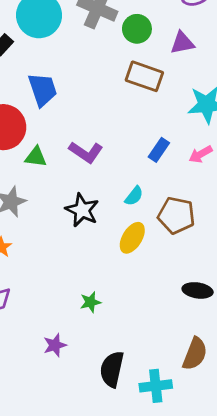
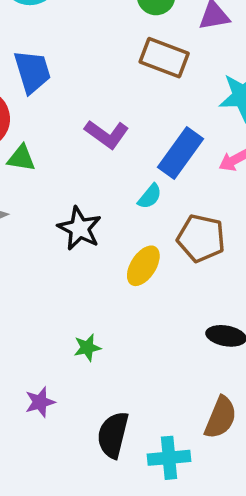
blue rectangle: (159, 150) -> (181, 153), size x1.6
purple L-shape: (86, 152) -> (107, 134), moved
cyan semicircle: (134, 196) -> (150, 196), moved

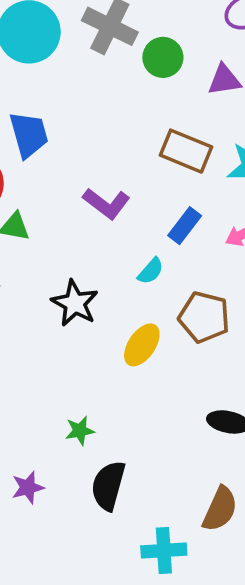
brown rectangle: (164, 58) -> (186, 151), moved
blue rectangle: (181, 153) -> (185, 226), size x0.7
black semicircle: (113, 435) -> (108, 486), moved

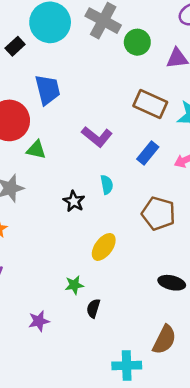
cyan semicircle: (151, 271) -> (107, 185), moved, turned -54
black star: (75, 303) -> (74, 201), size x0.7
yellow ellipse: (142, 345) -> (104, 247), moved
black semicircle: (108, 486) -> (93, 308), moved, size x0.6

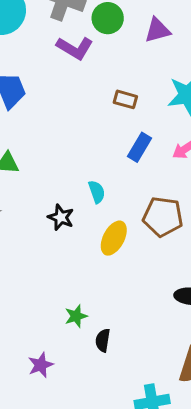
brown rectangle: (150, 104) -> (125, 99), moved, size x0.6
purple L-shape: (97, 137) -> (75, 48), moved
yellow ellipse: (104, 247) -> (114, 238), moved

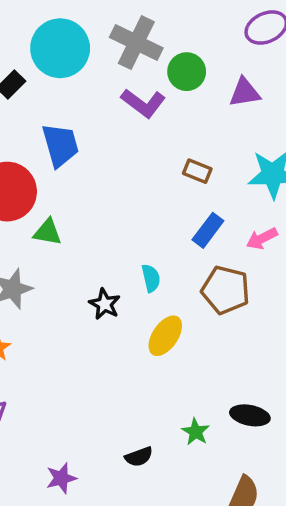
brown pentagon: (163, 217) -> (226, 290), moved
green star: (76, 316) -> (196, 432), moved, turned -30
black semicircle: (103, 340) -> (139, 457), turned -125

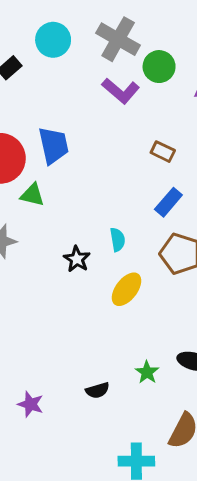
cyan circle: (60, 48) -> (53, 40), size x0.7
blue trapezoid: (60, 145) -> (54, 145), moved
purple star: (61, 478) -> (31, 404), turned 30

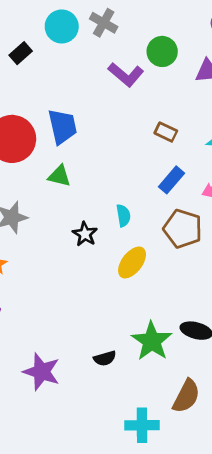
gray cross: (118, 39) -> (104, 23), moved, size x0.7
green triangle: (32, 195) -> (59, 176), moved
green star: (147, 372) -> (152, 341), size x1.8
purple star: (31, 404) -> (42, 372), size x1.5

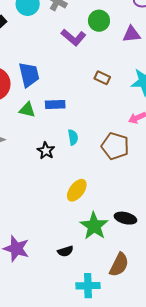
blue rectangle: (171, 180) -> (55, 105), moved, turned 48
yellow ellipse: (132, 262) -> (77, 190), moved
black semicircle: (105, 358) -> (65, 251), moved

